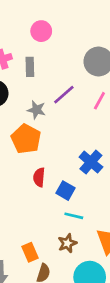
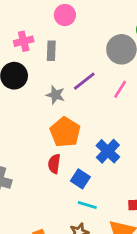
orange pentagon: (26, 139) -> (65, 132), moved

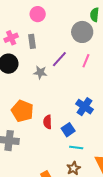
orange pentagon: (65, 132) -> (22, 111), moved
blue square: (80, 179) -> (68, 130), turned 32

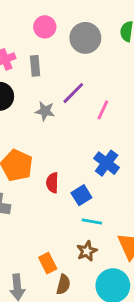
gray circle: (82, 32) -> (85, 38), moved
pink line: (86, 61) -> (103, 110), moved

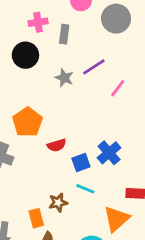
blue cross: (107, 163) -> (109, 153), moved
red semicircle: (52, 183) -> (57, 145), turned -120
brown star: (87, 251) -> (58, 203), moved

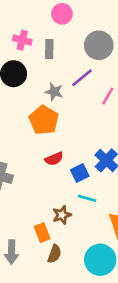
gray circle: (116, 19) -> (99, 45), moved
pink cross: (38, 22) -> (22, 40), turned 30
orange pentagon: (27, 122) -> (44, 120), moved

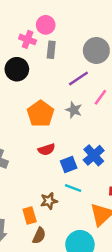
pink circle: (62, 14) -> (46, 25), moved
gray star: (54, 92) -> (74, 110), moved

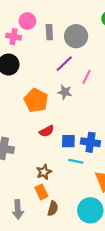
gray rectangle: (51, 50) -> (49, 32), moved
blue cross: (94, 155) -> (90, 142), moved, turned -30
blue square: (69, 165) -> (68, 141), turned 32
brown star: (49, 201) -> (44, 172), moved

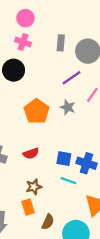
pink circle: (27, 21) -> (25, 18), moved
red semicircle: (47, 131) -> (31, 153), moved
brown semicircle: (53, 208) -> (48, 222), moved

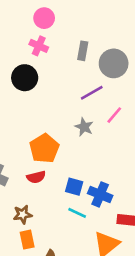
orange pentagon: (37, 111) -> (44, 148), moved
brown star: (34, 187) -> (23, 214), moved

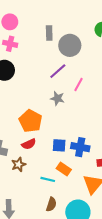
gray rectangle: (83, 51) -> (49, 33), moved
cyan line: (77, 213) -> (48, 179), moved
brown star: (23, 214) -> (19, 165), moved
orange rectangle: (27, 240) -> (64, 169), moved, turned -32

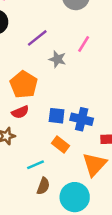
purple line: (58, 71) -> (37, 38), moved
cyan line: (48, 179) -> (36, 165), moved, turned -40

